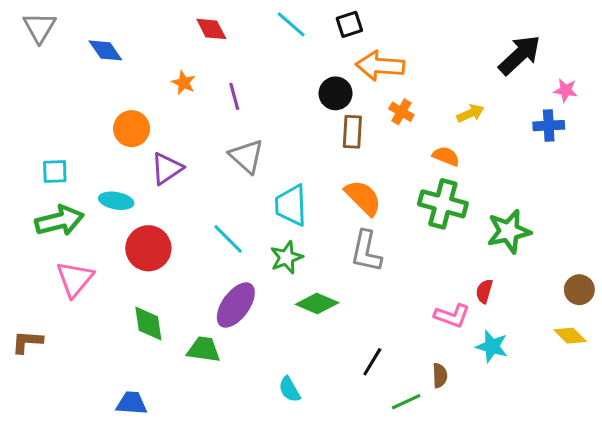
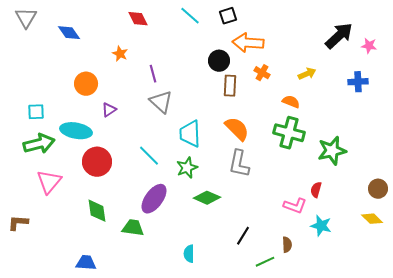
pink star: (566, 90) -> (369, 46), moved
purple line: (234, 96) -> (153, 74), moved
purple triangle: (167, 169) -> (109, 110), size x0.7
cyan ellipse: (116, 201) -> (76, 131), size x1.4
cyan semicircle: (289, 389) -> (189, 254), turned 30

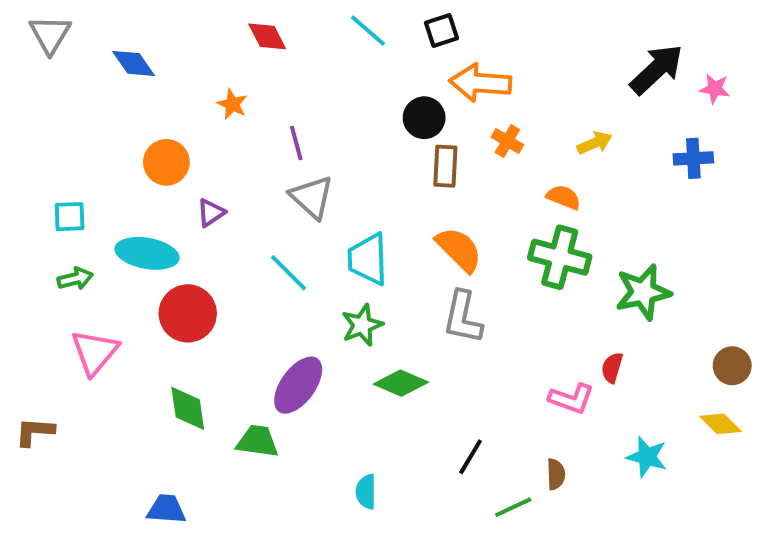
green arrow: (39, 144) -> (75, 279), size x0.6
cyan line: (149, 156) -> (288, 273), moved
cyan star: (321, 226) -> (647, 457), moved

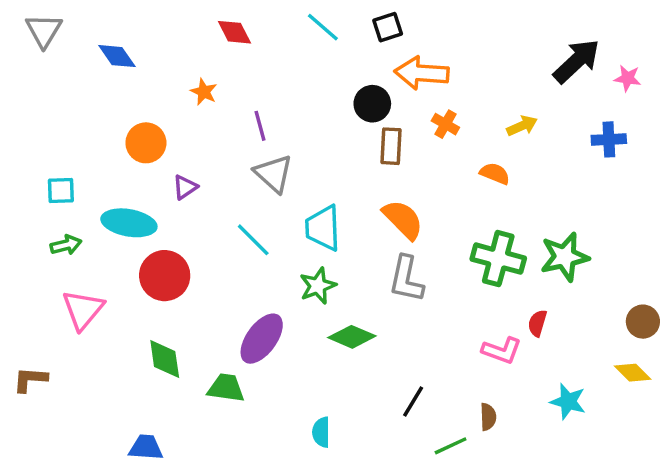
green cross: (560, 257) -> (498, 259), moved

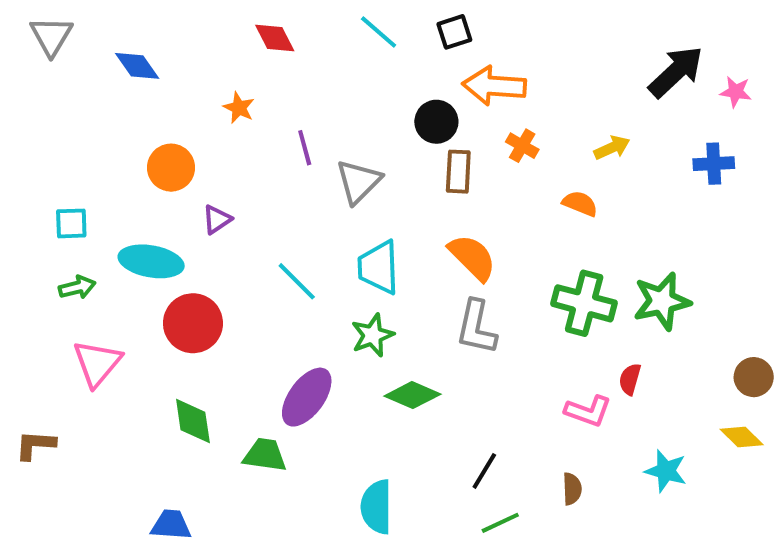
gray triangle: (274, 173) -> (359, 182), moved, turned 33
cyan semicircle: (321, 432) -> (377, 507), size x1.5
green line: (451, 446) -> (500, 523), moved

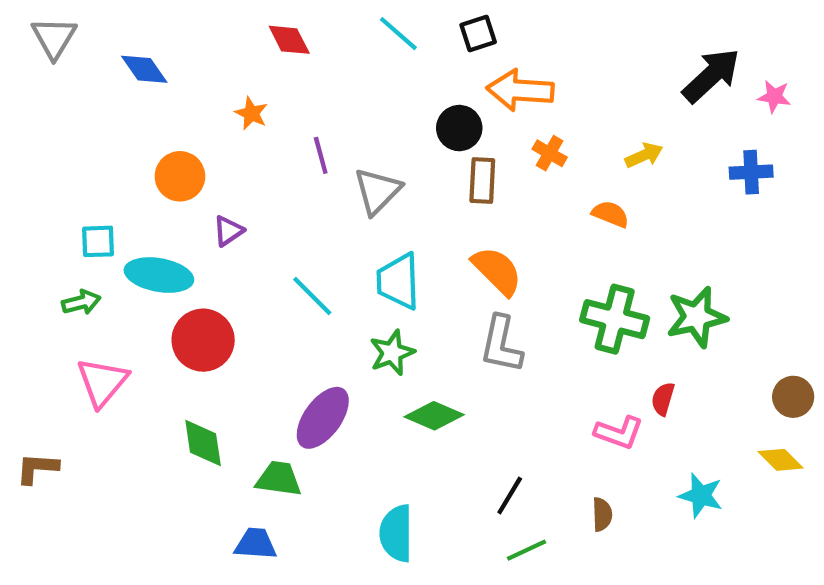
cyan square: (71, 223) -> (98, 241), moved
blue trapezoid: (171, 525) -> (256, 544), moved

